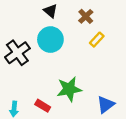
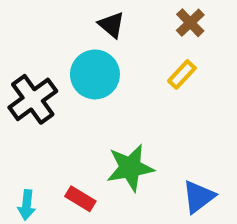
black triangle: (50, 11) -> (112, 25), moved
brown cross: (86, 16) -> (190, 23), moved

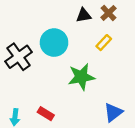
black triangle: (112, 25) -> (84, 15), moved, turned -49
green star: (130, 168) -> (81, 77), moved

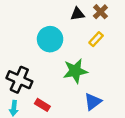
black cross: (19, 57) -> (19, 80), moved, turned -30
blue triangle: (113, 112) -> (93, 102), moved

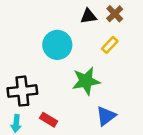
black cross: (19, 80) -> (22, 91), turned -30

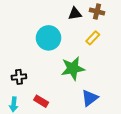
brown cross: (115, 14) -> (97, 12), turned -32
black cross: (22, 91) -> (19, 77), size x0.6

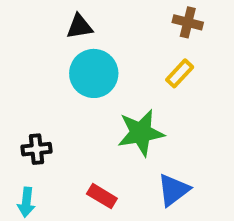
black triangle: (75, 14) -> (79, 26), moved
red rectangle: (41, 101) -> (102, 196), moved

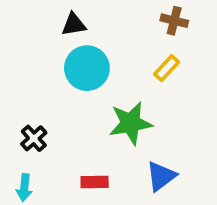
black cross: (37, 149) -> (34, 138), turned -36
red rectangle: (102, 196) -> (95, 182), turned -32

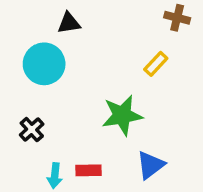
brown cross: (174, 21) -> (177, 18), moved
cyan circle: (87, 68) -> (44, 64), moved
cyan arrow: (24, 188) -> (55, 176), moved

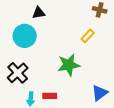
black cross: (32, 129) -> (18, 73), size x1.5
blue triangle: (151, 165) -> (100, 93), moved

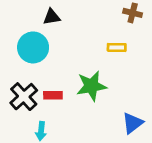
yellow rectangle: (88, 36) -> (117, 47), turned 48
red rectangle: (50, 96) -> (53, 95), moved

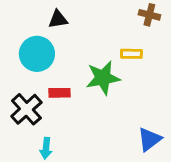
green star: (91, 86) -> (103, 78), moved
red rectangle: (53, 95) -> (59, 93), moved

